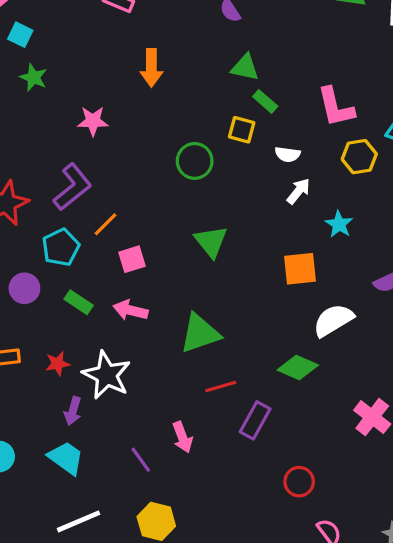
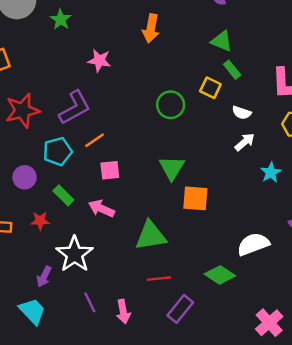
orange square: (300, 269) -> (195, 198), moved
red star: (58, 364) -> (40, 221), moved
purple line: (141, 460) -> (90, 302), moved

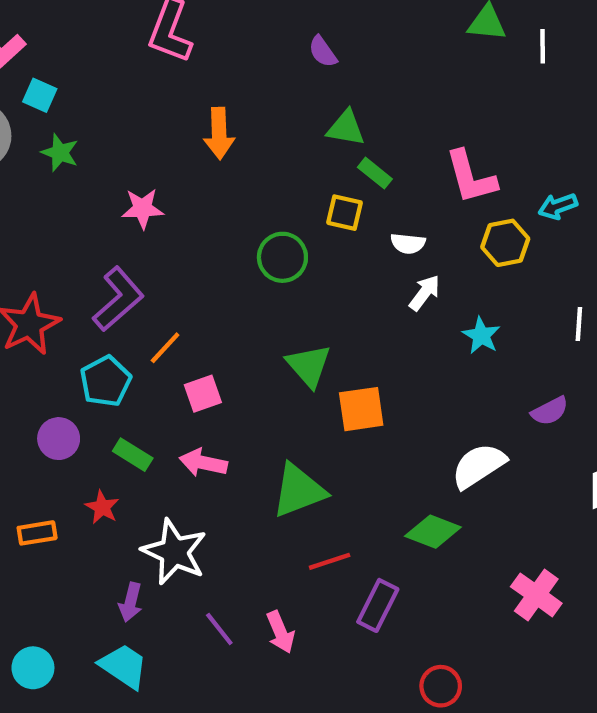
red star: (40, 221) -> (102, 507), turned -30

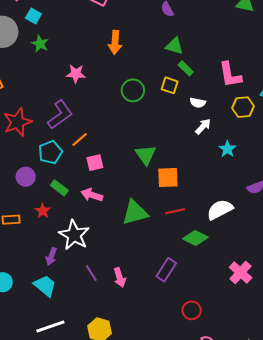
green circle: (282, 257) -> (133, 90), moved
red line: (330, 561) -> (175, 211), moved

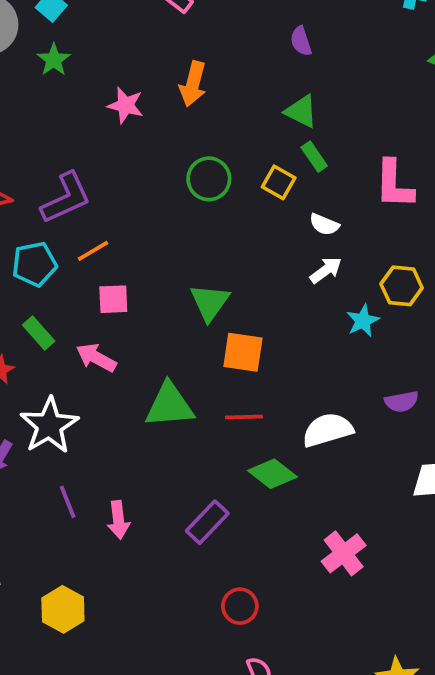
pink star: (76, 74) -> (126, 105), moved
yellow hexagon: (243, 107) -> (402, 286), moved

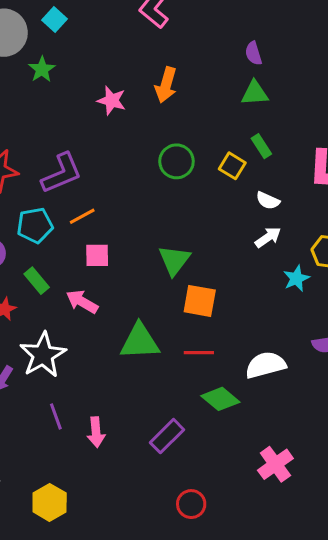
green star: (54, 60) -> (42, 69), moved
green triangle: (301, 111) -> (255, 93), moved, turned -32

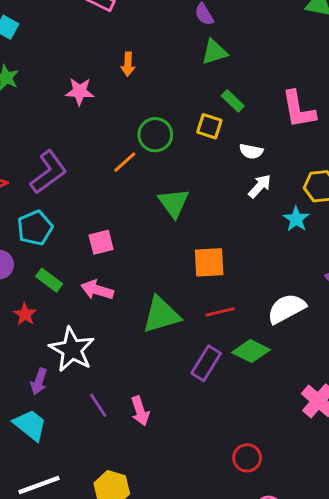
orange arrow: (166, 85) -> (128, 64), size x0.7
orange line: (82, 216) -> (125, 162), moved
green triangle: (174, 260) -> (174, 203), moved
purple rectangle: (167, 436) -> (206, 363), moved

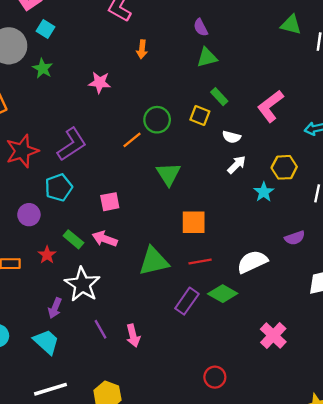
orange arrow: (128, 64) -> (142, 49), moved
pink L-shape: (298, 109) -> (270, 106), turned 60
green rectangle: (49, 280) -> (73, 239), moved

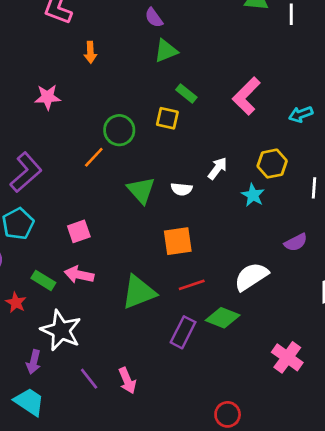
white semicircle: (232, 137) -> (182, 189), moved

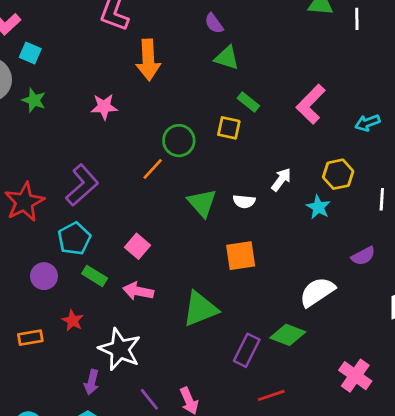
green triangle: (166, 51) -> (227, 58), turned 40
orange arrow: (90, 52) -> (148, 60), size x1.8
pink square: (79, 231) -> (138, 246), turned -30
green rectangle: (43, 280) -> (95, 276), moved
red line: (192, 285) -> (271, 395), moved

